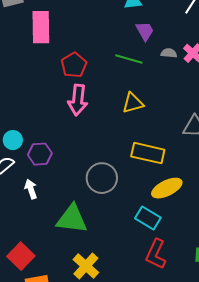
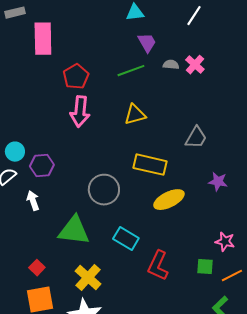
green line: (129, 59) -> (131, 71), turned -36
cyan rectangle: (148, 218) -> (126, 239), moved
red square: (21, 256) -> (37, 268), moved, size x0.6

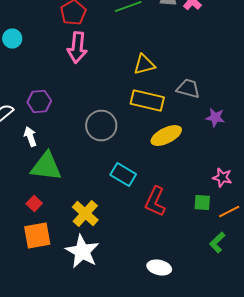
yellow triangle: (135, 115) -> (144, 64), moved
gray trapezoid: (196, 138) -> (188, 88), moved, turned -105
cyan circle: (15, 152) -> (12, 38), moved
green triangle: (74, 231) -> (46, 166), moved

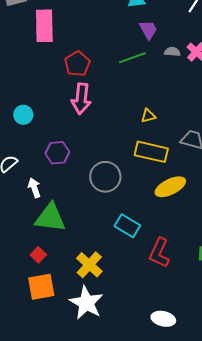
cyan circle: (12, 38) -> (23, 115), moved
yellow triangle: (144, 64) -> (148, 116), size x0.7
purple hexagon: (39, 102) -> (57, 153), moved

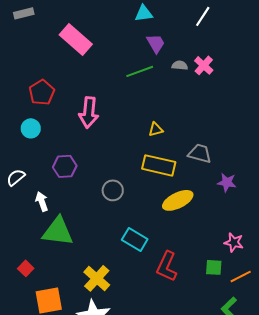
pink rectangle: (44, 26) -> (76, 39), moved, turned -48
red pentagon: (77, 64) -> (42, 92), moved
gray circle: (105, 177) -> (113, 190), size x0.7
red square: (38, 255) -> (26, 268), moved

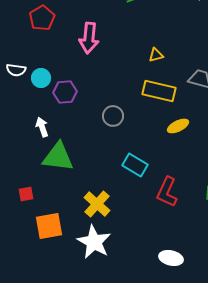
cyan circle: (31, 128) -> (41, 78), moved
white semicircle: (16, 177) -> (16, 70), moved, turned -132
yellow ellipse: (178, 200) -> (178, 126), size x0.7
red square: (26, 268) -> (26, 194), turned 35

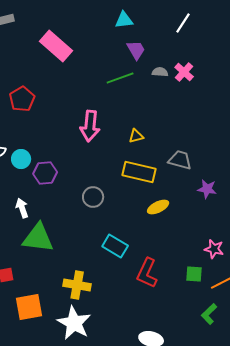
pink arrow: (89, 38) -> (90, 126), moved
yellow cross: (97, 204) -> (77, 285), turned -32

